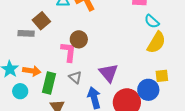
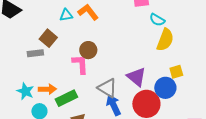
purple triangle: (109, 73) -> (136, 77), moved
gray triangle: (75, 77) -> (107, 88), moved, size x1.5
green rectangle: (49, 83) -> (66, 98), turned 60

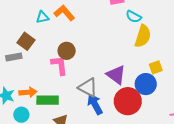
green rectangle: (66, 98) -> (48, 100), turned 30

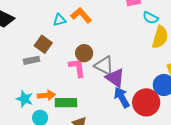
purple triangle: (116, 75) -> (115, 78), moved
gray triangle: (88, 88) -> (104, 66), moved
blue arrow: (95, 104) -> (122, 97), moved

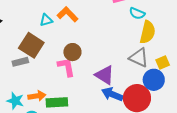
brown square: (43, 44) -> (31, 45), size x1.4
gray triangle: (104, 66) -> (139, 58), moved
blue arrow: (122, 97) -> (112, 94), turned -35

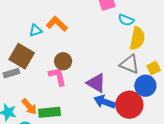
orange arrow: (37, 96) -> (29, 107), turned 60

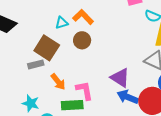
brown circle: (63, 61) -> (82, 40), moved
pink L-shape: (58, 76) -> (84, 90), moved
orange arrow: (29, 107) -> (58, 82), moved

